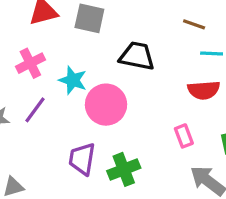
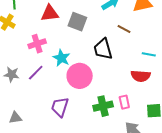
brown line: (194, 24) -> (124, 29), moved
black trapezoid: (137, 56) -> (103, 49), turned -125
green cross: (124, 169) -> (103, 106), moved

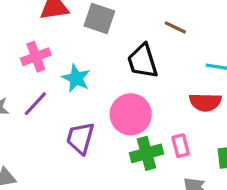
pink circle: (80, 76) -> (131, 114), moved
purple trapezoid: (60, 107) -> (80, 138), moved

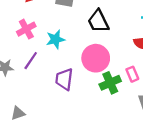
cyan star: (76, 78) -> (55, 39), turned -30

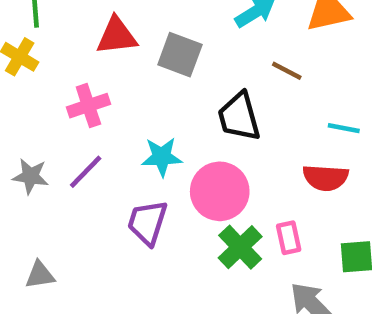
cyan star: (55, 39) -> (162, 157), moved
green cross: (110, 83) -> (240, 247), turned -30

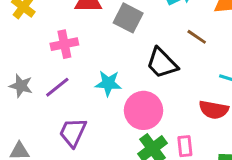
black trapezoid: (239, 117) -> (162, 63), turned -36
purple trapezoid: (147, 223) -> (73, 132), moved

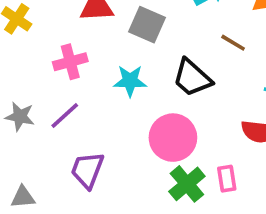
cyan star: (108, 83) -> (130, 81), moved

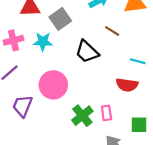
gray square: (147, 25) -> (60, 19), turned 30
cyan star: (130, 81) -> (43, 42), moved
pink circle: (173, 138) -> (53, 85), moved

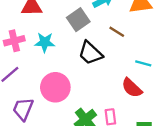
gray square: (60, 19) -> (78, 20), moved
red semicircle: (127, 85) -> (132, 88), turned 35

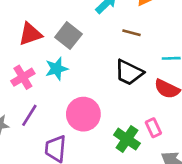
gray square: (78, 20) -> (68, 36), moved
black trapezoid: (90, 53) -> (129, 72), moved

